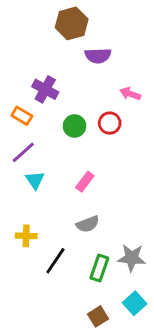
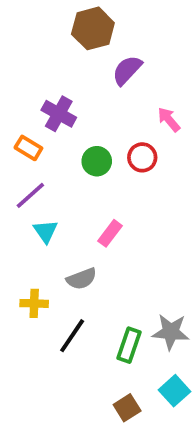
purple semicircle: (98, 56) -> (127, 70), turned 135
pink arrow: (130, 94) -> (169, 119), turned 30
gray semicircle: (88, 224) -> (82, 279), moved

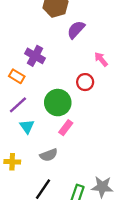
green circle: (97, 161) -> (58, 103), moved, size x1.5
yellow cross: (34, 303) -> (12, 162), moved

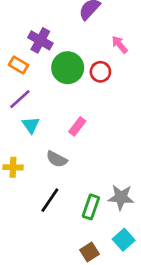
green circle: (58, 103) -> (68, 68), moved
gray semicircle: (49, 155) -> (57, 159), turned 48

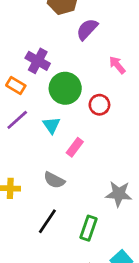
red circle: (100, 72) -> (99, 105), moved
cyan triangle: (31, 125) -> (51, 125), moved
gray star: (121, 197) -> (119, 194), moved

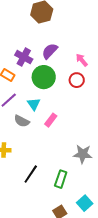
purple semicircle: (87, 29) -> (50, 51), moved
red circle: (99, 105) -> (77, 80), moved
gray semicircle: (54, 180) -> (22, 121), moved

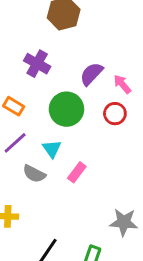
purple semicircle: (50, 51) -> (91, 74), moved
purple cross: (24, 57) -> (37, 64), moved

